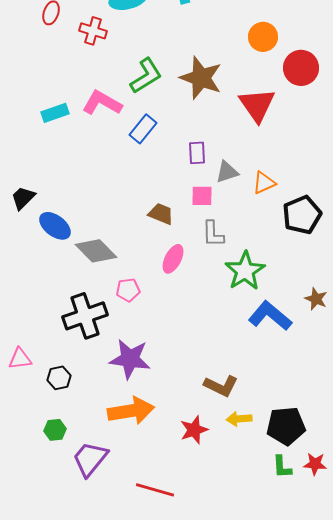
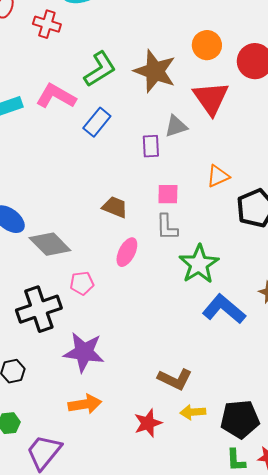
orange circle: (263, 37) -> (207, 45), moved
gray triangle: (227, 172) -> (176, 126), moved
pink square: (202, 196) -> (168, 194), moved
orange arrow: (131, 411) -> (85, 404), size x0.7

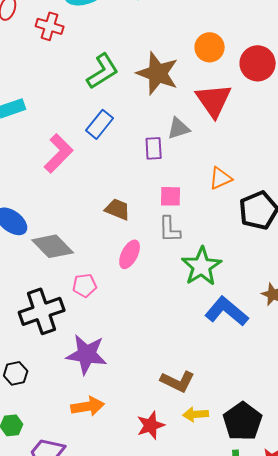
pink L-shape: (56, 96) -> (59, 153), moved, turned 105
black pentagon: (240, 419) -> (243, 421), turned -30

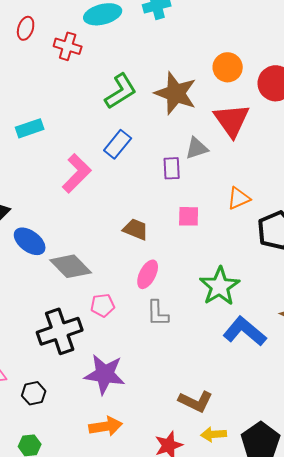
gray L-shape: (170, 229) -> (158, 313), moved

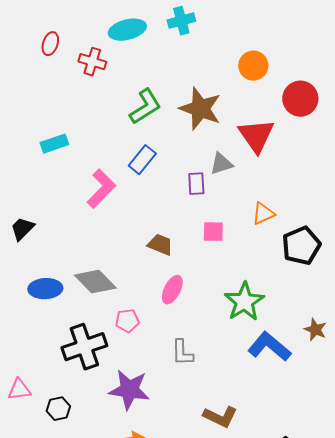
orange circle: (228, 67) -> (253, 66), moved
blue ellipse: (30, 241) -> (45, 289), moved, turned -40
gray L-shape: (158, 313) -> (182, 353), moved

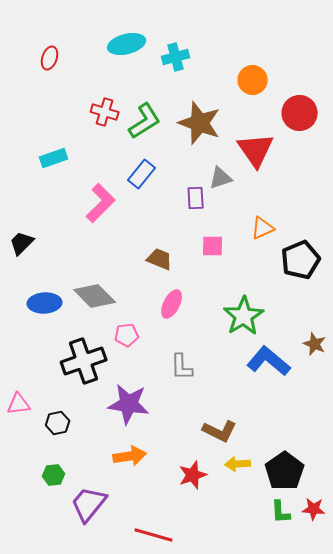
cyan cross: (181, 21) -> (176, 57), moved
red cross: (92, 62) -> (105, 112), moved

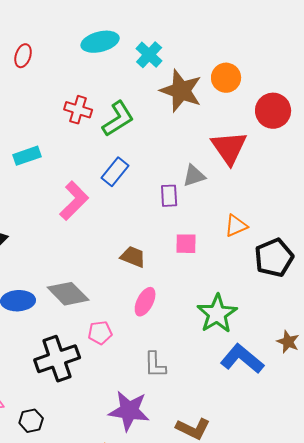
cyan cross: (176, 57) -> (149, 55), turned -32
brown star: (200, 123) -> (181, 91), moved
purple star: (129, 404) -> (129, 411), moved

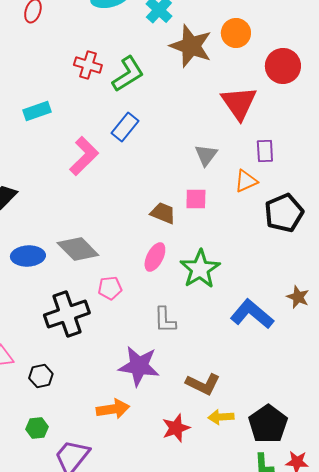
gray triangle: (194, 176) -> (206, 155), moved, turned -35
purple rectangle: (169, 196) -> (265, 151), moved
brown trapezoid: (133, 257) -> (163, 213), moved
green star: (217, 314) -> (200, 269), moved

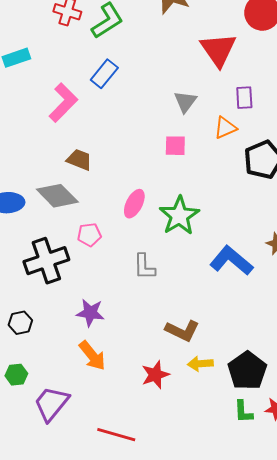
brown trapezoid: (163, 213) -> (79, 160), moved
purple star: (139, 366) -> (90, 313), moved, size x0.7
orange arrow: (113, 409) -> (92, 356), turned 60

